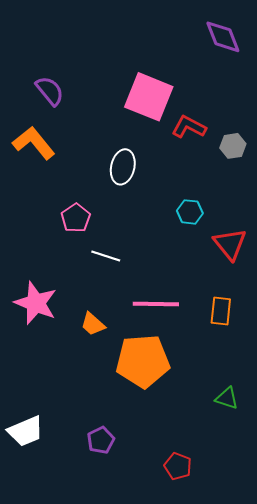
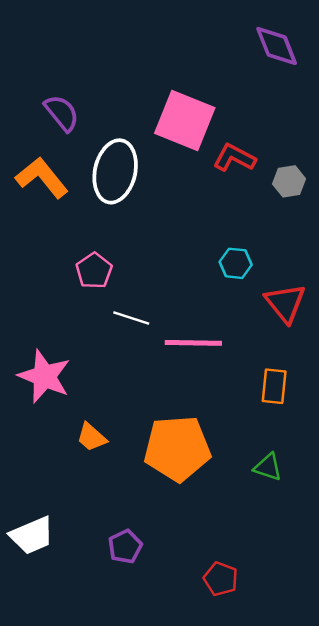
white ellipse: (123, 167) -> (115, 171), moved, size x1.4
pink line: (156, 304) -> (193, 343), moved
orange trapezoid: (93, 324) -> (92, 437), moved
green triangle: (227, 398) -> (268, 467), moved

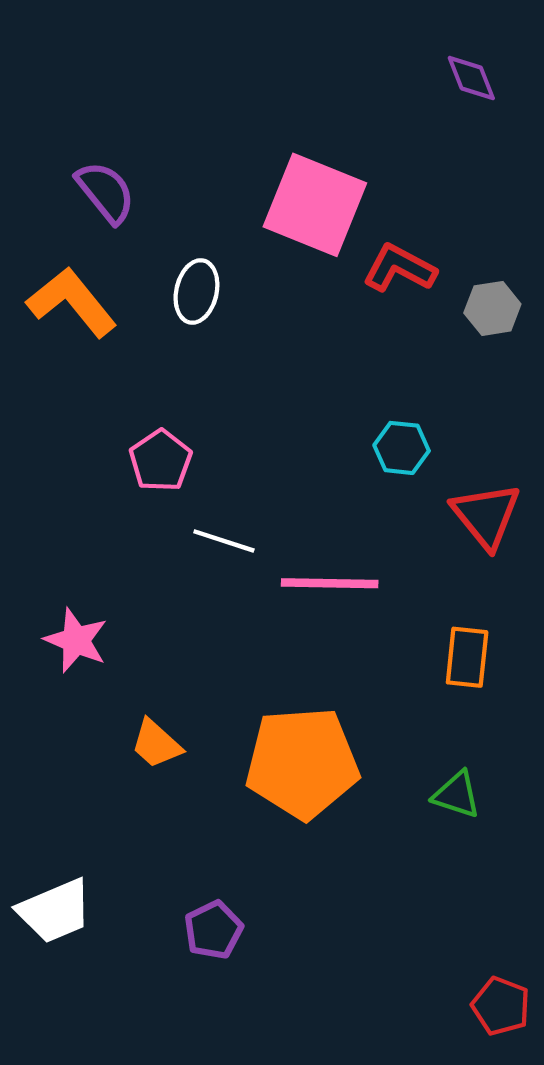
purple diamond: (277, 46) -> (471, 78), size x0.7
white ellipse: (115, 171) -> (196, 291), size x0.6
pink star: (44, 376) -> (76, 640), size x0.7
red pentagon: (221, 579) -> (501, 1006), moved

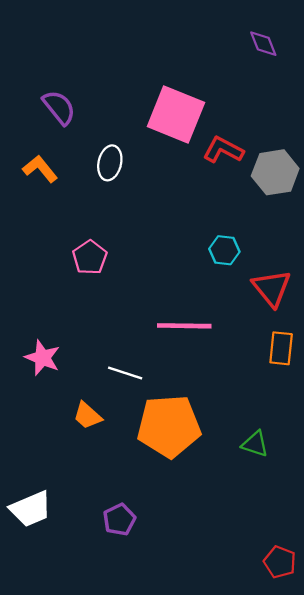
orange L-shape: (72, 302) -> (40, 169), size x0.7
gray hexagon: (492, 308) -> (275, 172), size x1.5
white line: (224, 541) -> (125, 373), moved
orange rectangle: (467, 657) -> (281, 348), moved

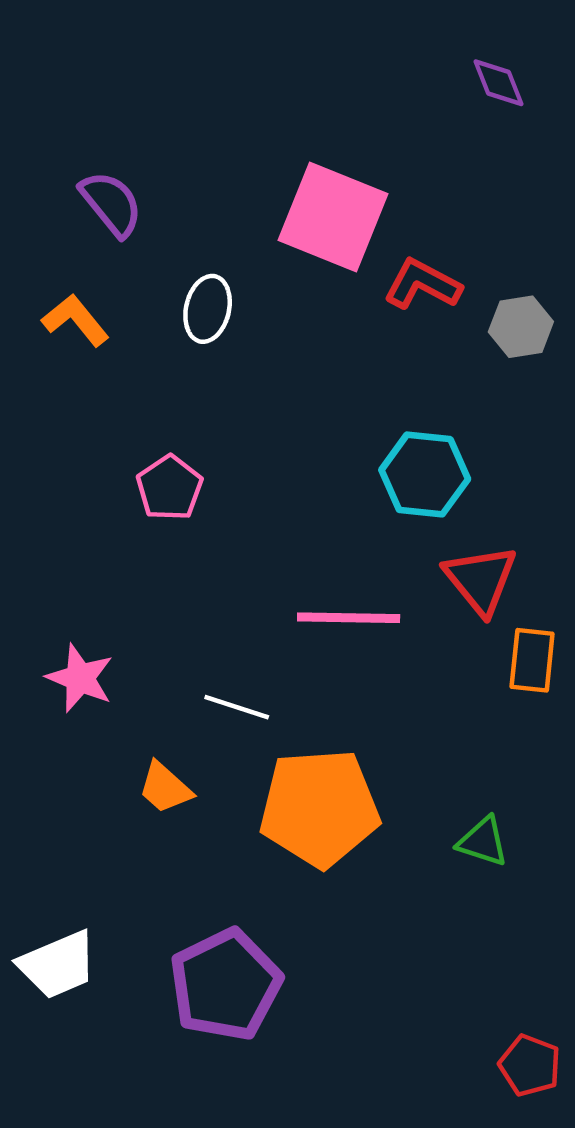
gray hexagon: (275, 172) -> (521, 327), size x0.7
cyan hexagon: (224, 250) -> (425, 474), size x1.5
red triangle: (272, 288) -> (481, 580), moved
purple pentagon: (119, 520) -> (225, 985), size x1.8

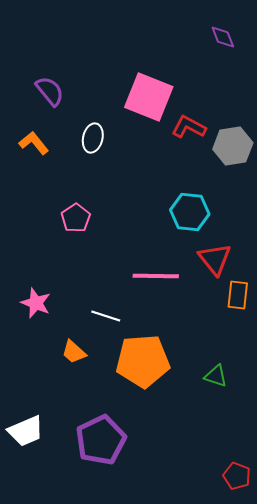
gray hexagon: (521, 327) -> (233, 146), size x1.4

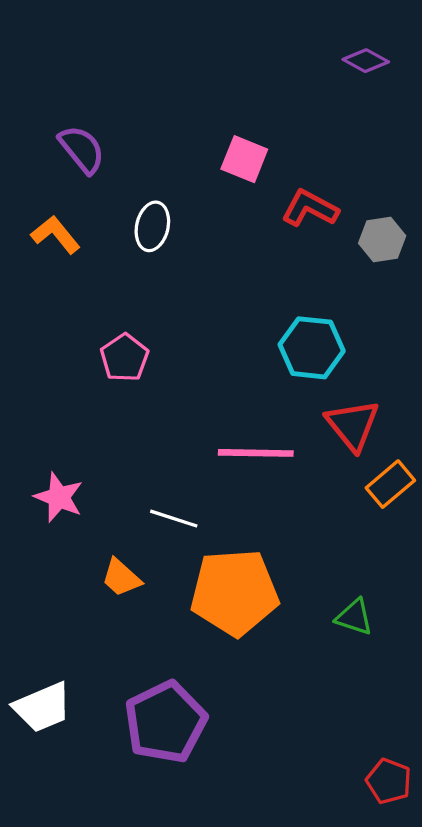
purple diamond: (223, 37) -> (366, 61), turned -40
pink square: (149, 97) -> (244, 159), size x0.6
gray hexagon: (233, 146) -> (382, 240), size x0.7
orange rectangle: (238, 295) -> (390, 484), turned 44

